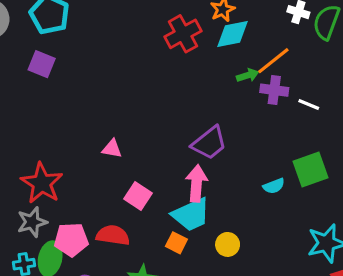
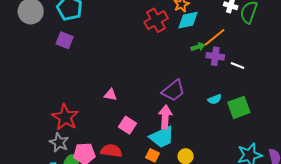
cyan semicircle: (274, 186) -> (215, 99), moved
gray star: (32, 222) -> (59, 142), turned -30

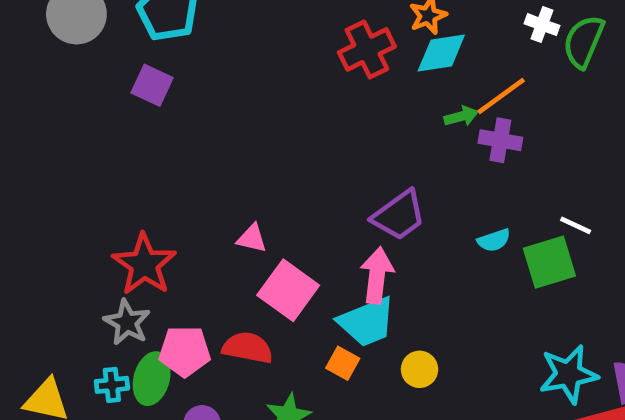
white line: (238, 66) -> (576, 225), moved
pink triangle: (110, 95) -> (252, 238), moved
pink square: (127, 125) -> (288, 290), size x1.4

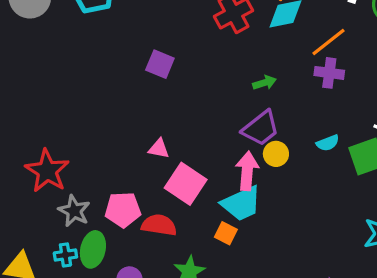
purple square: (152, 85) -> (160, 64), moved
green arrow: (461, 116) -> (264, 83), moved
red star: (144, 264) -> (47, 171), moved
pink pentagon: (185, 351) -> (123, 210), moved
yellow circle: (420, 369) -> (276, 154), moved

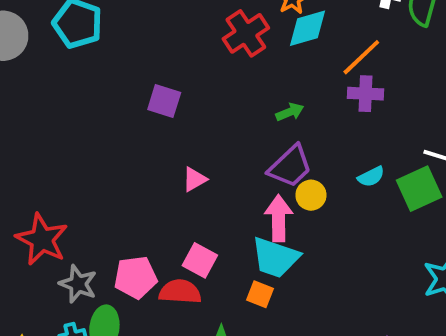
pink triangle: (159, 149) -> (194, 179), moved, turned -35
pink square: (186, 184) -> (200, 260), moved, size x0.7
cyan trapezoid: (241, 204) -> (275, 258), turned 48

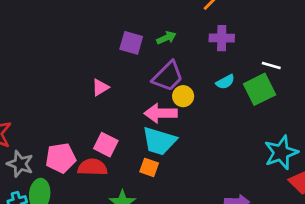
purple cross: (365, 94) -> (222, 38), moved
purple square: (164, 101) -> (131, 43), moved
pink arrow: (279, 218) -> (161, 113), turned -88

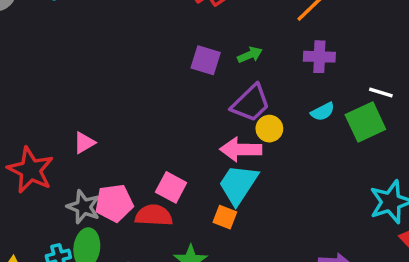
pink triangle: (100, 87) -> (84, 143), moved
cyan trapezoid: (159, 141) -> (238, 184), turned 105
gray star: (20, 164) -> (83, 207), moved

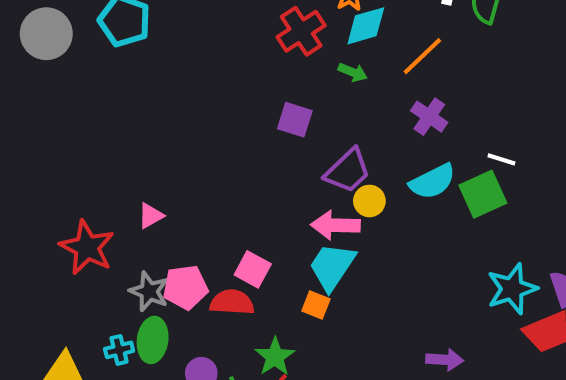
green arrow: (250, 55) -> (353, 72), moved, turned 45
purple cross: (319, 57) -> (429, 117), turned 32
cyan semicircle: (323, 112) -> (433, 182), size x1.6

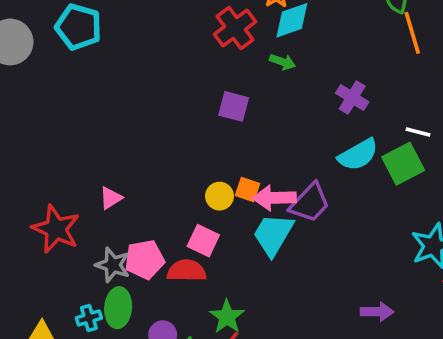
orange line: (422, 56) -> (412, 33), moved, turned -60
purple trapezoid: (348, 171) -> (310, 203), moved
yellow circle: (369, 201) -> (220, 196), moved
orange square: (316, 305) -> (248, 190), moved

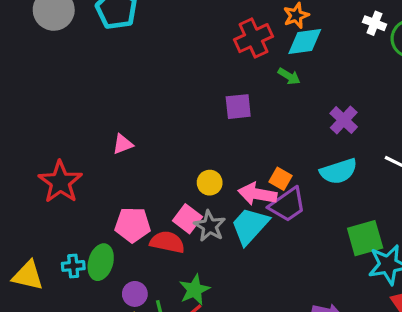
purple square: (234, 106) -> (238, 107), turned -32
green square: (403, 164) -> (365, 238), moved
orange square: (248, 190) -> (280, 179), moved
pink triangle: (111, 198) -> (123, 144), moved
gray star: (113, 265) -> (210, 226), moved

